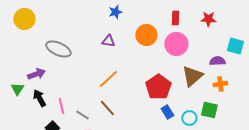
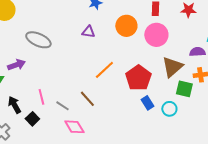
orange line: (108, 79) -> (104, 70), moved
black arrow: (39, 98) -> (14, 105), moved
green square: (209, 110) -> (184, 89), moved

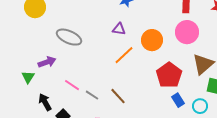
orange circle: (126, 26) -> (152, 40), moved
orange line: (104, 70) -> (124, 55), moved
pink line: (41, 97) -> (72, 85), moved, turned -42
gray line: (62, 106) -> (92, 95), moved

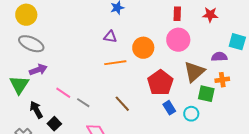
gray ellipse: (69, 37) -> (31, 44), moved
orange line: (124, 55) -> (115, 63), turned 35
green triangle: (28, 77) -> (19, 85), size x1.5
brown line: (118, 96) -> (122, 104), moved

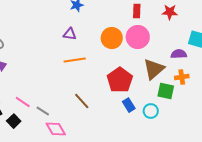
orange circle: (143, 48) -> (112, 38), moved
pink line: (63, 93) -> (23, 102), moved
gray line: (83, 103) -> (43, 111), moved

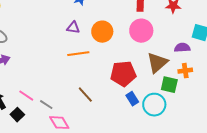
orange circle: (112, 38) -> (102, 32), moved
red pentagon: (120, 80) -> (123, 74), turned 30
cyan circle: (151, 111) -> (154, 105), size x1.5

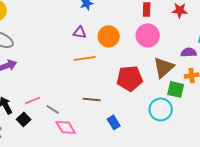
brown line: (85, 95) -> (92, 99), turned -42
pink line: (26, 96) -> (33, 100), turned -56
blue rectangle: (132, 99) -> (114, 122), moved

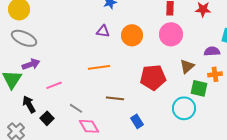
orange line: (85, 58) -> (99, 67), moved
brown triangle: (164, 67) -> (187, 66), size x0.7
pink line: (33, 100) -> (54, 85), moved

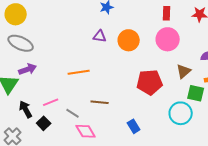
orange line: (99, 67) -> (79, 72), moved
pink line: (54, 85) -> (51, 102), moved
brown line: (115, 98) -> (100, 102), moved

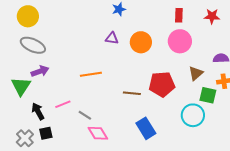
brown line: (100, 102) -> (132, 93), moved
black square: (44, 123) -> (46, 133), moved, turned 32
blue rectangle: (134, 126) -> (146, 128), size x1.5

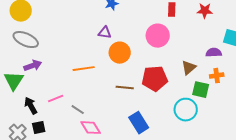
pink circle: (180, 41) -> (158, 36), moved
orange circle: (141, 42) -> (120, 53), moved

